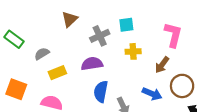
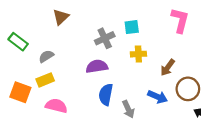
brown triangle: (70, 19) -> (61, 17), moved
pink L-shape: (173, 35) -> (180, 20), moved
yellow rectangle: (57, 73) -> (45, 80), moved

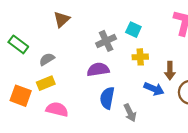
cyan square: (132, 27) -> (133, 30), turned 32
brown arrow: (168, 68) -> (170, 71), turned -36
blue arrow: (158, 97) -> (154, 89), moved

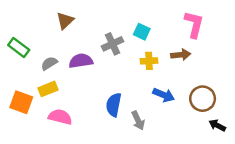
purple semicircle: (98, 69) -> (81, 61), moved
brown arrow: (170, 71) -> (181, 55), moved, turned -96

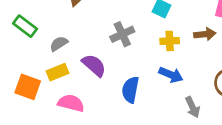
gray cross: (112, 44) -> (122, 34), moved
purple semicircle: (81, 61) -> (94, 65), moved, turned 50
blue arrow: (164, 95) -> (171, 75), moved
gray arrow: (138, 121) -> (193, 107), moved

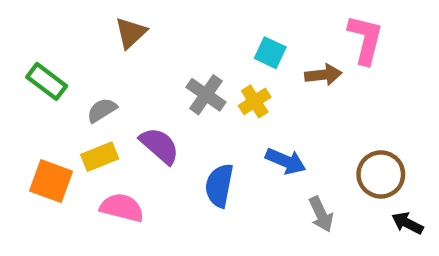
gray cross: (122, 34) -> (206, 95), turned -30
brown arrow: (205, 34) -> (323, 75), moved
yellow cross: (170, 41) -> (255, 101), moved, turned -30

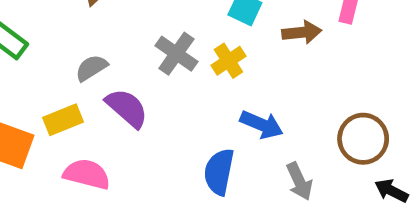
gray semicircle: (102, 110) -> (91, 68), moved
blue semicircle: (219, 185) -> (219, 172), moved

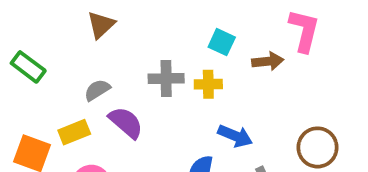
gray cross: (176, 54) -> (166, 78), turned -36
yellow cross: (228, 61) -> (208, 84), turned 32

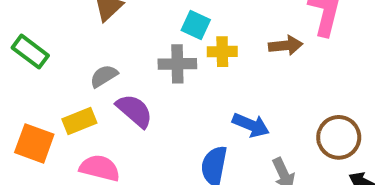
cyan square: (222, 42) -> (196, 25), moved
yellow cross: (208, 84) -> (222, 52), moved

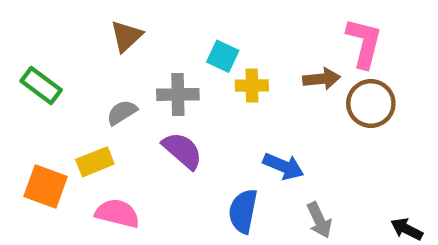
gray cross: (177, 64) -> (178, 94), moved
purple semicircle: (134, 111) -> (182, 151), moved
brown circle: (339, 137) -> (371, 103), moved

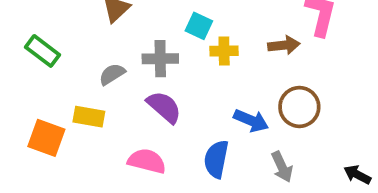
brown circle: (371, 103) -> (299, 107), moved
yellow rectangle: (95, 162) -> (89, 117), turned 32
pink semicircle: (117, 213) -> (147, 161), moved

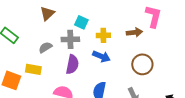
cyan square: (199, 26) -> (81, 22), moved
purple semicircle: (164, 107) -> (72, 64), turned 60
blue arrow: (251, 120) -> (101, 56), moved

